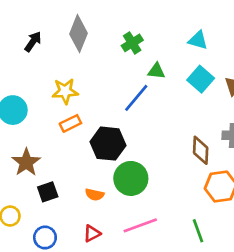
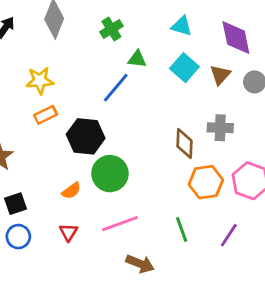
black square: (48, 192) -> (15, 204), moved
orange semicircle: (95, 195) -> (71, 191), turned -48
red triangle: (92, 233) -> (68, 232), turned -30

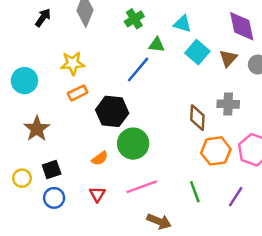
cyan triangle: (182, 26) -> (183, 24), moved

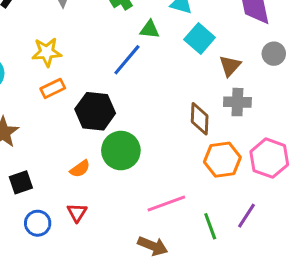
brown triangle: (228, 58) -> (230, 66), moved
pink line: (142, 187) -> (166, 204), moved
green line: (195, 192) -> (210, 226), moved
blue circle: (54, 198) -> (38, 223), moved

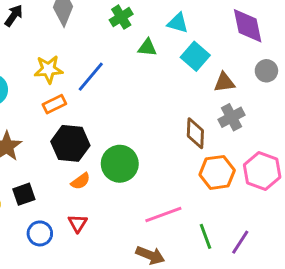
blue line: (127, 60) -> (91, 77), moved
brown triangle: (230, 66) -> (224, 82), turned 40
gray cross: (237, 102) -> (232, 117), turned -30
black hexagon: (95, 111) -> (70, 143), moved
purple line: (247, 216) -> (240, 242), moved

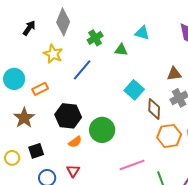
green cross: (121, 17) -> (95, 38), moved
cyan square: (195, 56) -> (134, 90), moved
yellow star: (49, 69) -> (53, 54), moved, turned 30
orange rectangle: (54, 104) -> (40, 89), moved

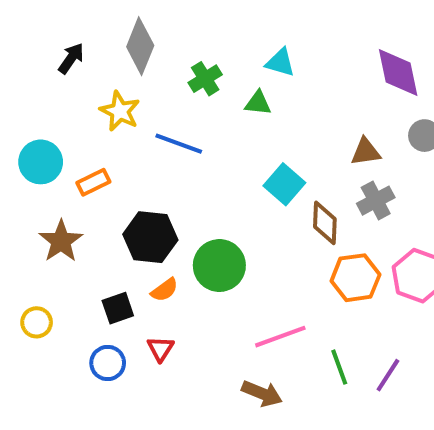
cyan triangle: (142, 33) -> (280, 62), moved
blue line: (82, 70) -> (179, 144), turned 70
black square: (36, 151) -> (118, 308), moved

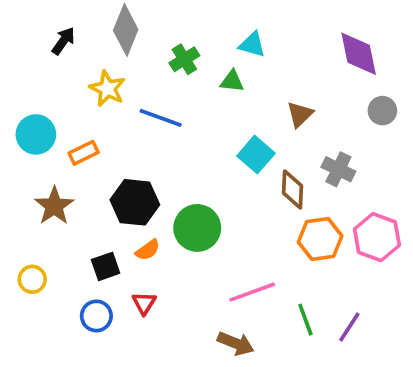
brown triangle: (366, 152) -> (300, 114), moved, turned -36
gray cross: (376, 201) -> (338, 169), turned -36

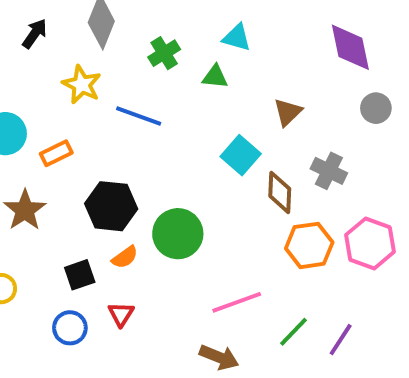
green line: (305, 320) -> (294, 332), turned 64

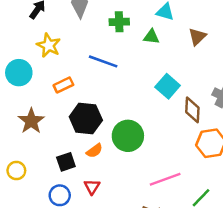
green cross: (164, 53) -> (119, 22), turned 30
yellow star: (82, 85) -> (49, 45), moved
brown triangle: (288, 112) -> (197, 37), moved
orange rectangle: (56, 153) -> (63, 85), moved

